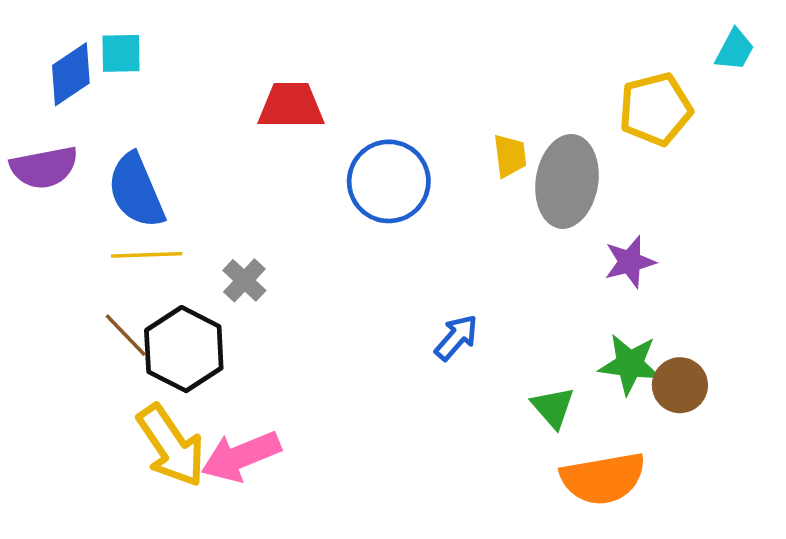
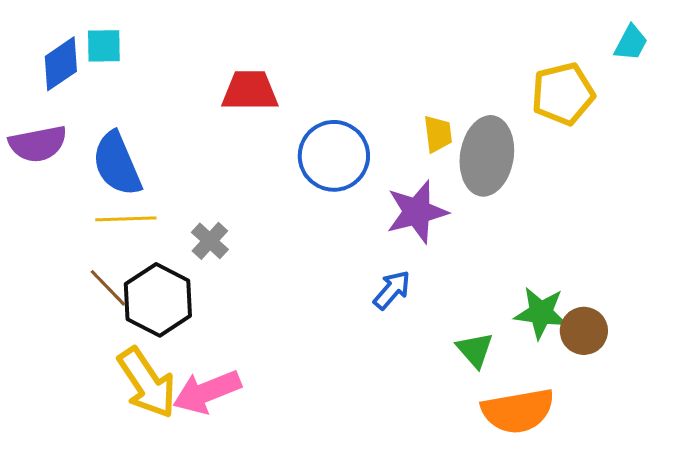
purple star: (630, 262) -> (417, 212), moved, size x1.4

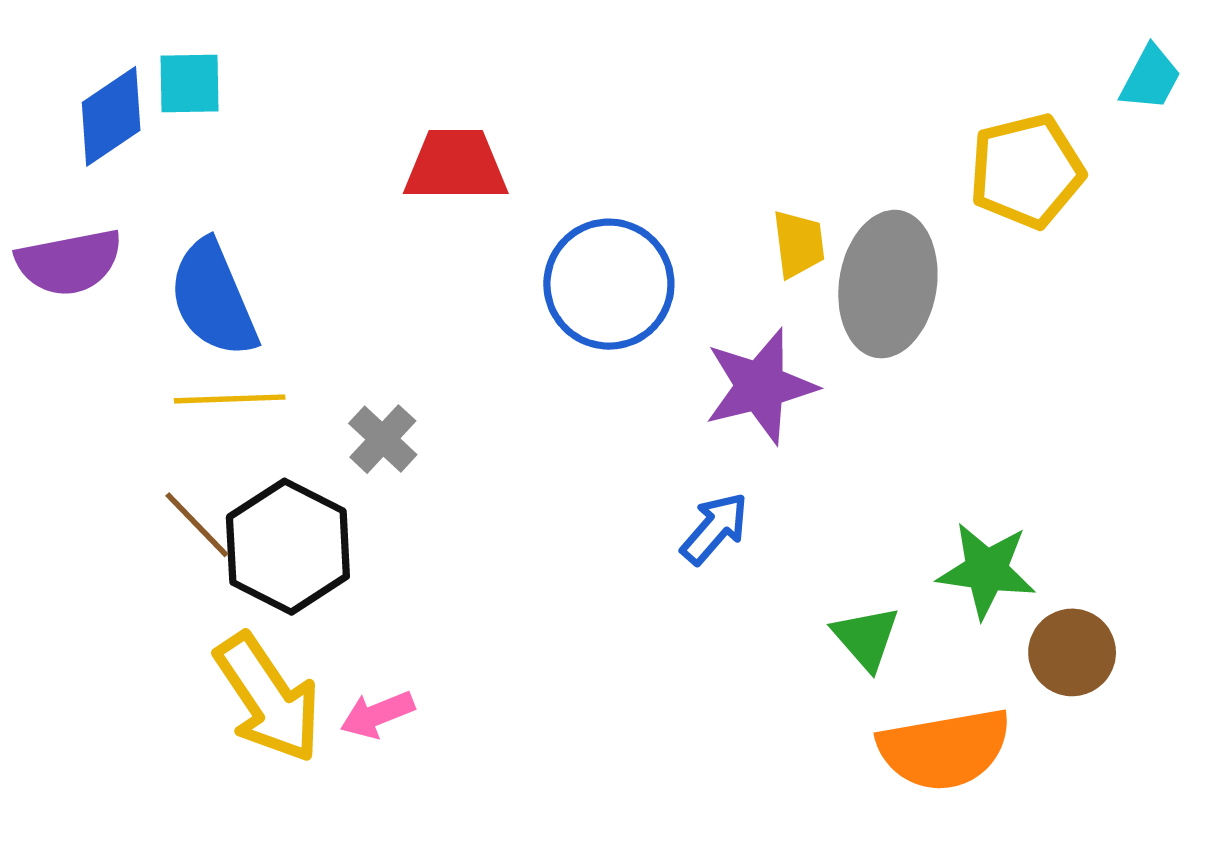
brown circle: (584, 331) -> (1072, 652), moved
pink arrow: (207, 392) -> (377, 714), size x0.6

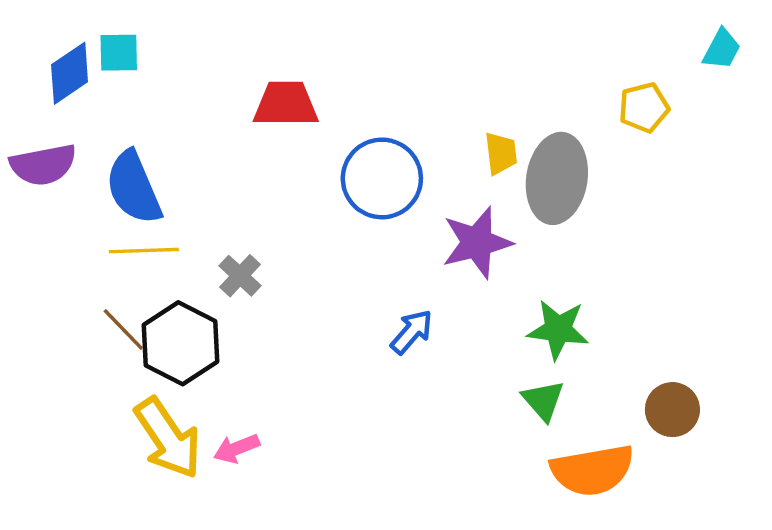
yellow pentagon: (1026, 171) -> (644, 108), size x0.7
blue arrow: (715, 528) -> (412, 332), moved
green star: (986, 570) -> (558, 329), moved

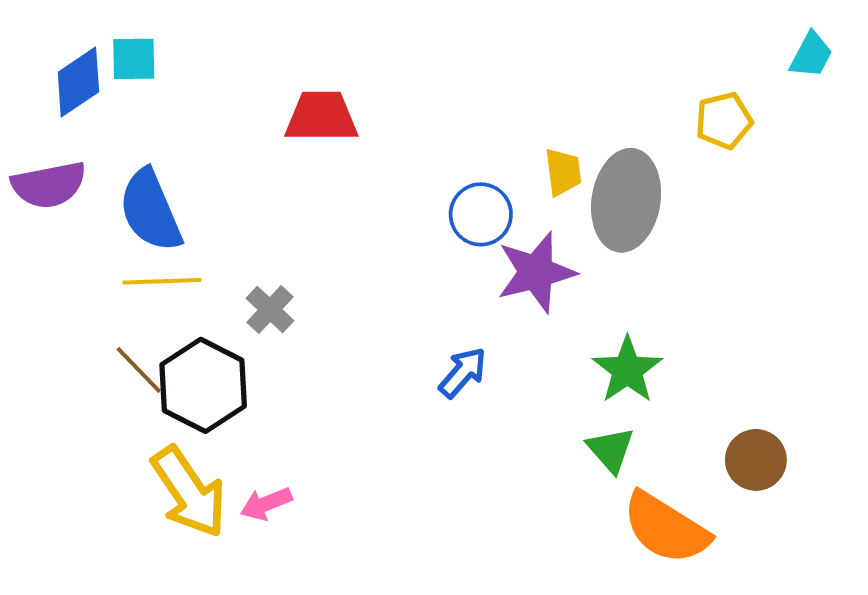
blue circle: (382, 178) -> (481, 214), moved, size x0.7
green star: (558, 329) -> (627, 370), turned 30
orange semicircle: (592, 470) -> (666, 528), turned 42

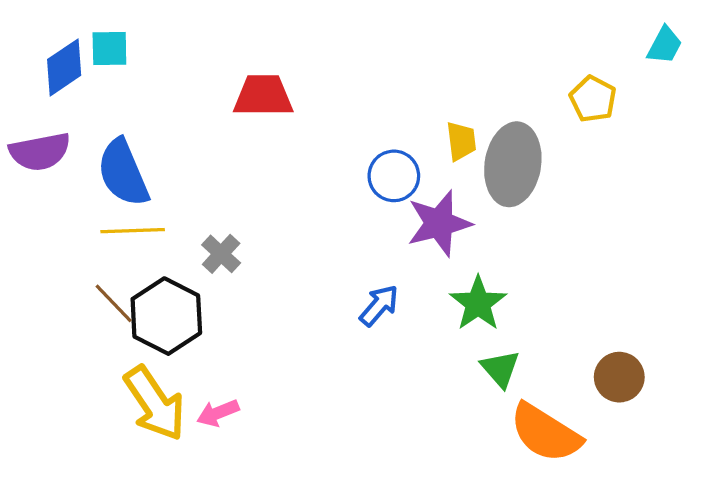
yellow pentagon: (724, 121) -> (593, 99), turned -30
green star: (627, 370) -> (478, 303), moved

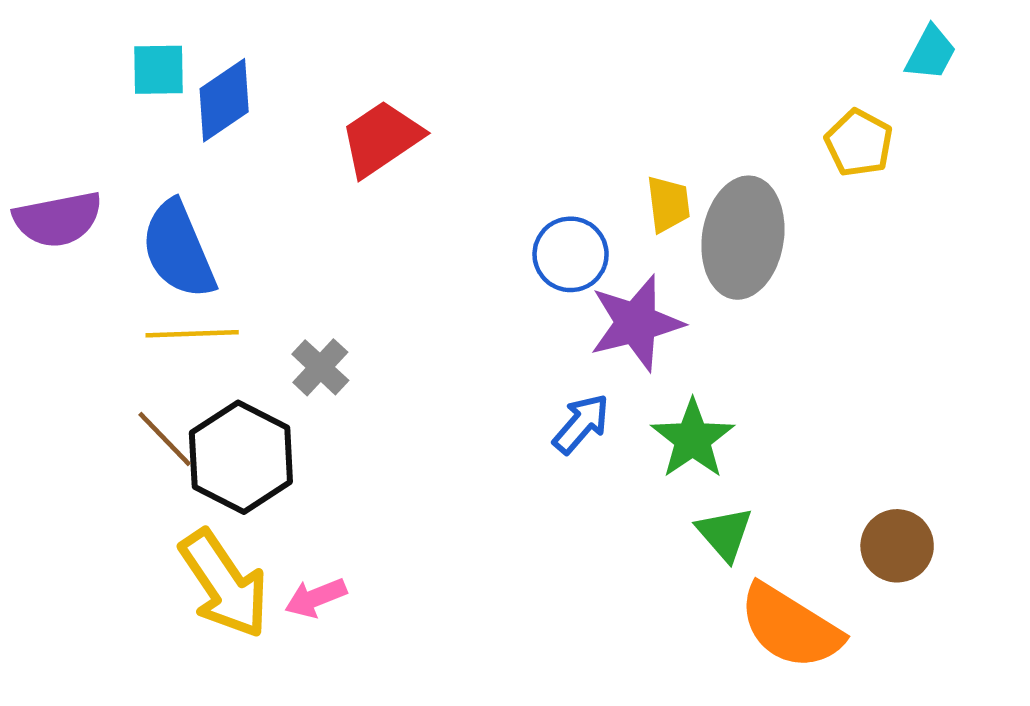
cyan trapezoid: (665, 45) -> (931, 53), moved
blue diamond: (64, 67) -> (224, 100), moved
red trapezoid: (263, 96) -> (381, 138), turned -34
blue arrow: (379, 305) -> (581, 424), moved

